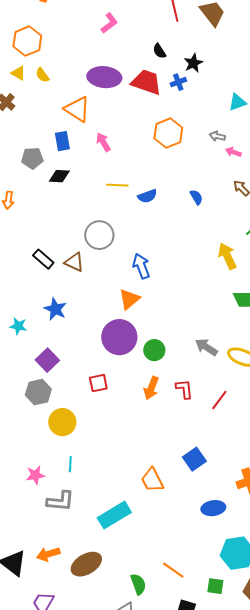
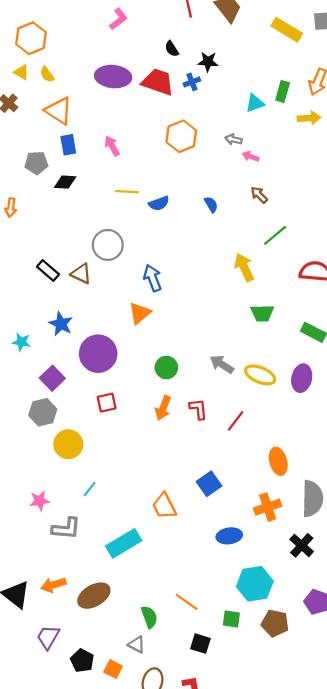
black star: (193, 63) -> (208, 62), turned 30
orange triangle: (77, 109) -> (59, 111), moved
purple circle: (119, 337) -> (98, 354), moved
cyan line: (70, 464) -> (90, 489), moved, turned 35

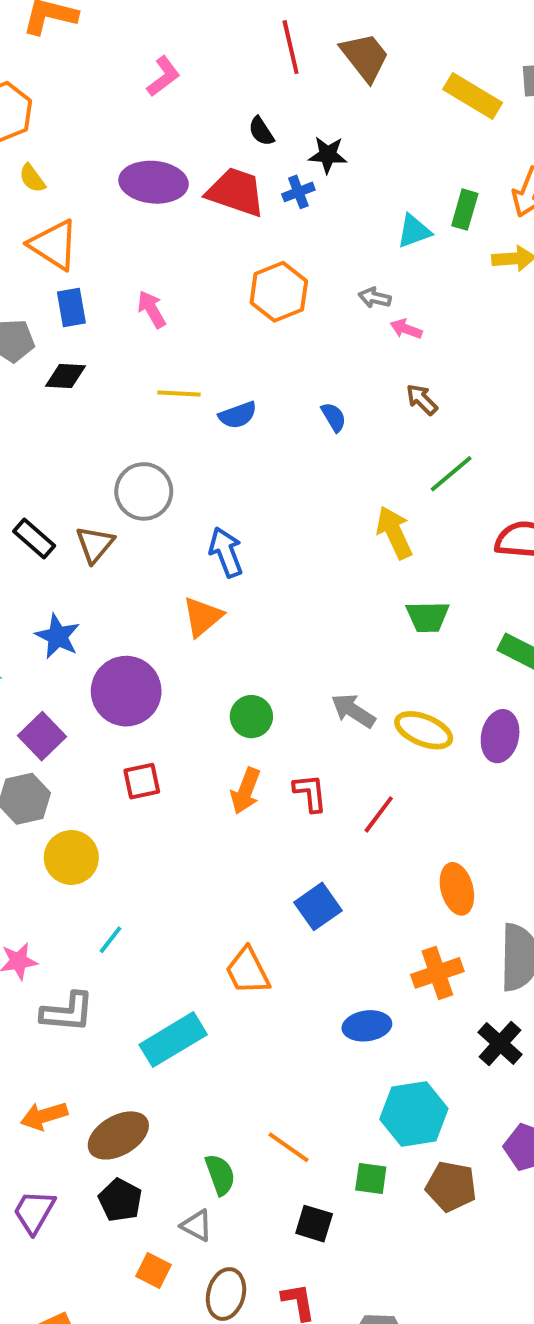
brown triangle: (81, 274) -> (95, 544), turned 45
blue square: (209, 484) -> (318, 906), moved
black pentagon: (82, 661) -> (120, 1200), moved

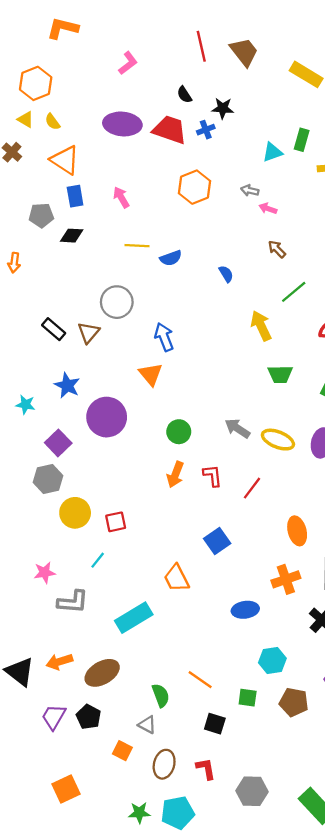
blue semicircle: (334, 417) -> (226, 274), moved
orange triangle: (202, 617) -> (151, 374), turned -30
red square: (142, 781) -> (116, 522), moved
cyan hexagon: (414, 1114) -> (272, 660), size x0.7
black pentagon: (120, 1200) -> (89, 717), moved

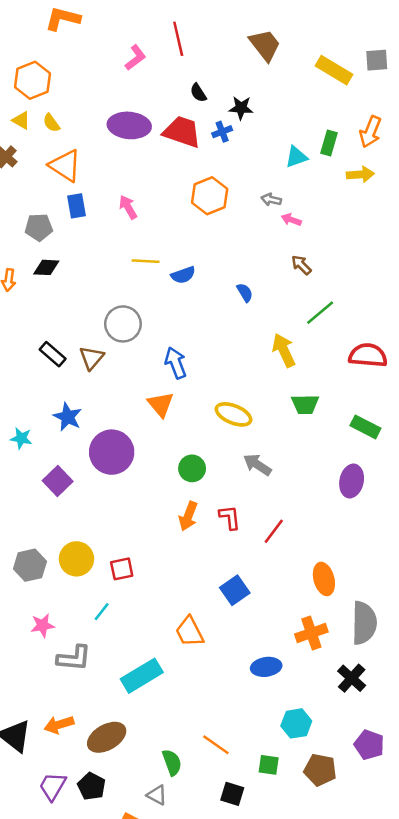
red line: (201, 46) -> (178, 39), moved
black diamond: (72, 236) -> (46, 267), moved
yellow ellipse: (278, 440) -> (233, 414), moved
gray hexagon: (48, 479) -> (30, 565), moved

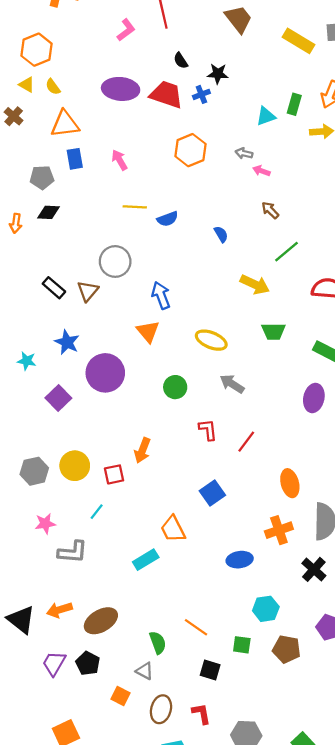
orange triangle: (65, 166) -> (65, 124), turned -40
yellow arrow: (284, 350) -> (255, 284), turned 140
orange arrow: (188, 516) -> (142, 450), moved
cyan rectangle: (142, 676) -> (146, 560), moved, size x0.7

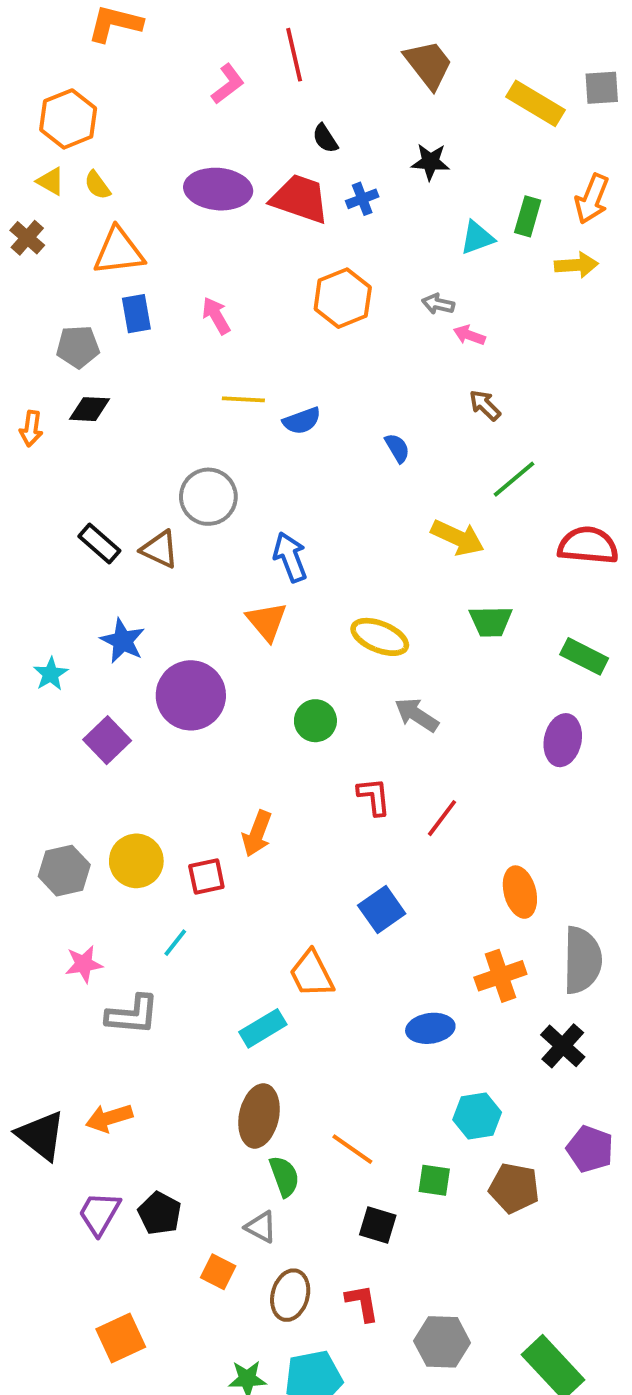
black star: (218, 74) -> (430, 162), moved
brown triangle: (88, 291) -> (160, 549), turned -45
cyan star: (27, 361) -> (51, 674), turned 30
brown ellipse: (101, 621) -> (259, 1116), moved, turned -48

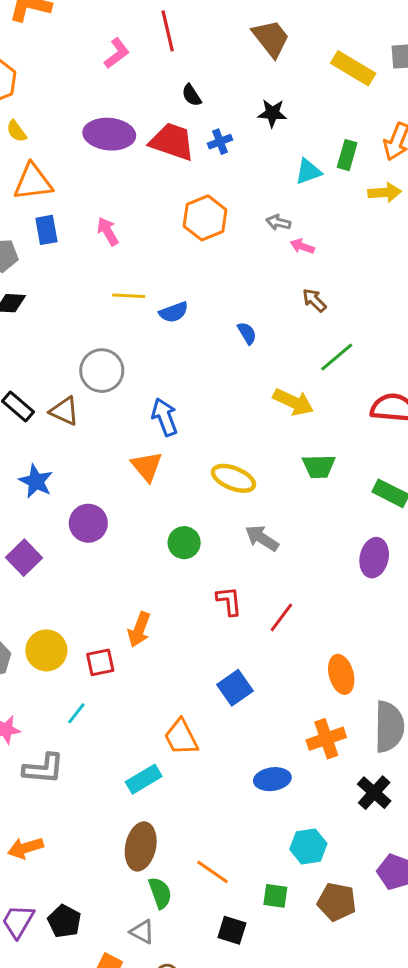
purple circle: (191, 695) -> (88, 523), size x0.7

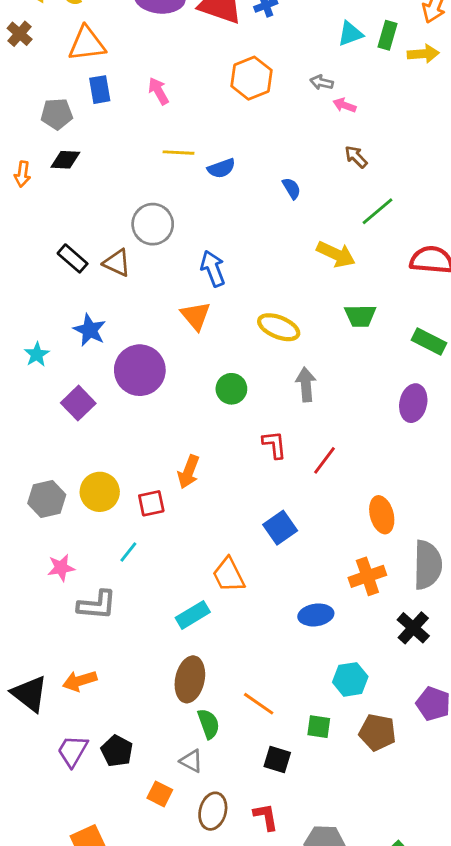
green rectangle: (347, 155) -> (387, 35), moved
purple circle: (88, 523) -> (140, 370), size x1.4
gray arrow: (262, 538) -> (306, 384), turned 52

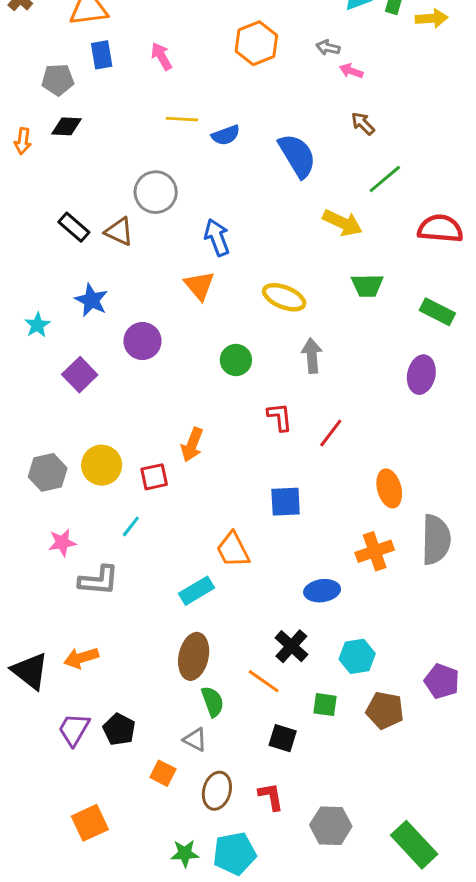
blue semicircle: (292, 188) -> (297, 156), size x2.0
purple circle: (140, 370) -> (142, 341), size x0.7
blue square: (280, 528) -> (286, 502), turned 32
black cross: (413, 628) -> (291, 646), moved

